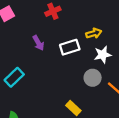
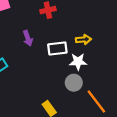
white star: (103, 55) -> (78, 62), moved

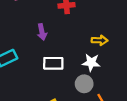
white rectangle: (57, 48) -> (53, 63), moved

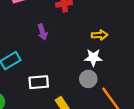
white rectangle: (53, 63) -> (39, 82), moved

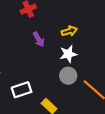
purple arrow: (42, 32) -> (39, 39), moved

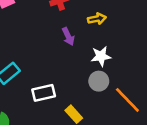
yellow arrow: (69, 31) -> (97, 19), moved

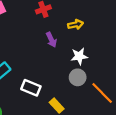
white rectangle: (44, 93) -> (31, 88), turned 36

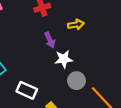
white star: (79, 56) -> (64, 59), moved

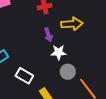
yellow arrow: (76, 25) -> (72, 24), size x1.5

